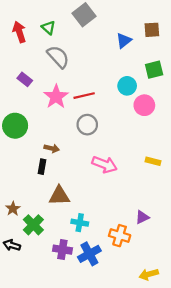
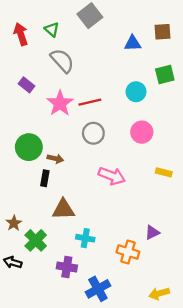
blue triangle: (124, 41) -> (133, 43), turned 35
pink circle: (144, 105) -> (142, 132), moved
green circle: (15, 126) -> (29, 147), moved
blue cross: (89, 254) -> (98, 289), moved

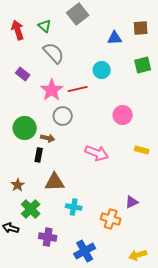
cyan circle: (136, 92) -> (102, 70), moved
gray circle: (93, 133) -> (63, 116), moved
brown star: (14, 223) -> (18, 185), moved
purple cross: (67, 267) -> (48, 237), moved

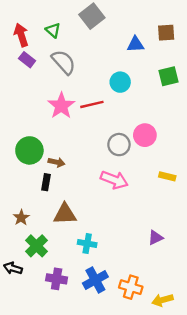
purple rectangle: (23, 74) -> (27, 60), moved
gray circle: (63, 116) -> (119, 145), moved
orange cross: (111, 219) -> (131, 287), moved
blue cross: (85, 251) -> (95, 280), moved

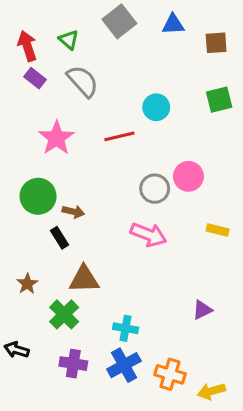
blue triangle: (135, 44) -> (173, 24), moved
pink star: (61, 106) -> (56, 138), moved
black rectangle: (46, 182) -> (60, 238), turned -42
cyan cross: (87, 244) -> (126, 328), moved
green cross: (36, 246) -> (64, 314), moved

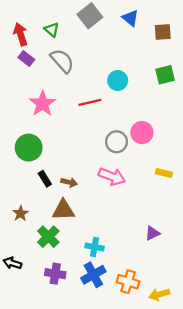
blue triangle: (173, 24) -> (130, 18), turned 42
brown arrow: (73, 212) -> (69, 182), moved

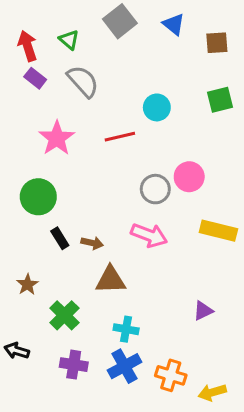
yellow rectangle: (164, 173) -> (218, 231), size x1.6
brown triangle: (63, 210) -> (111, 280), moved

